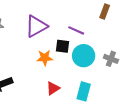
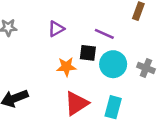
purple triangle: (36, 26) -> (56, 29), size x0.6
red triangle: (53, 88) -> (76, 103), size x1.5

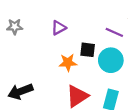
purple line: (104, 34) -> (114, 32), moved

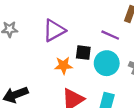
purple triangle: (59, 28) -> (54, 30), size x1.5

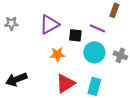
black square: (83, 53) -> (75, 35), moved

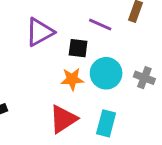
purple line: (97, 28) -> (100, 25), moved
orange star: (57, 54) -> (72, 79), moved

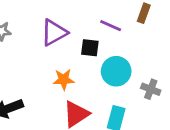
gray cross: (144, 78) -> (151, 89), moved
orange star: (72, 79) -> (64, 80), moved

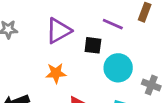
orange star: (64, 80) -> (56, 73), moved

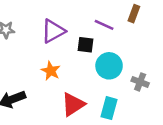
orange star: (56, 73) -> (51, 71), turned 30

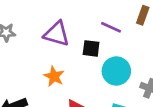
purple triangle: (53, 31) -> (57, 34), turned 45

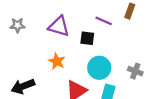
cyan circle: (116, 71) -> (99, 68), moved

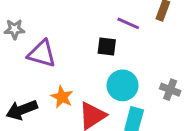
purple triangle: (59, 26) -> (42, 54), moved
orange star: (57, 61) -> (62, 97), moved

